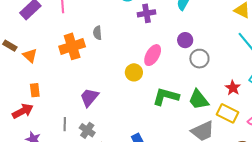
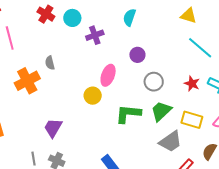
gray circle: (199, 59) -> (154, 82), moved
red star: (233, 88) -> (192, 84), moved
green trapezoid: (199, 100) -> (161, 111), turned 95

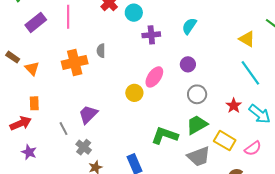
green L-shape: (128, 114) -> (165, 136), moved
gray line: (33, 159) -> (63, 129), moved, turned -32

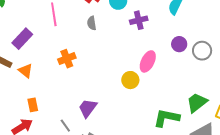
purple rectangle: (36, 22) -> (22, 39), moved
gray semicircle: (101, 51) -> (92, 23), moved
orange cross: (75, 62) -> (67, 59), size x0.7
gray circle: (197, 94) -> (202, 51), moved

